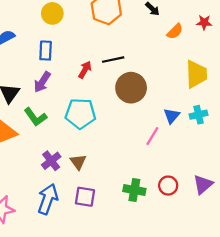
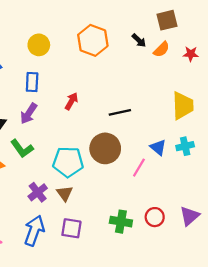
orange semicircle: (175, 31) -> (161, 49), moved
black line: (113, 60) -> (120, 112), moved
brown circle: (131, 88) -> (105, 148), moved
cyan pentagon: (80, 114) -> (68, 162), moved
blue triangle: (172, 116) -> (158, 147), turned -30

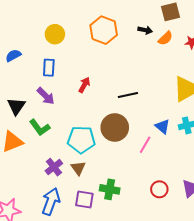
black arrow: (139, 40) -> (145, 30), turned -32
purple arrow: (29, 114) -> (46, 96), turned -78
green cross: (121, 222) -> (110, 189), moved

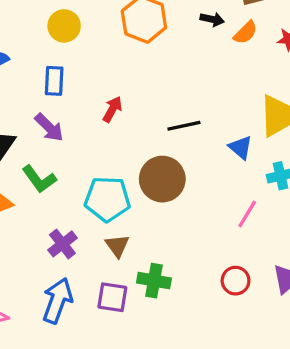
blue triangle: (162, 126) -> (241, 147), moved
pink line: (145, 145) -> (247, 214), moved
brown triangle: (78, 168) -> (117, 246), moved

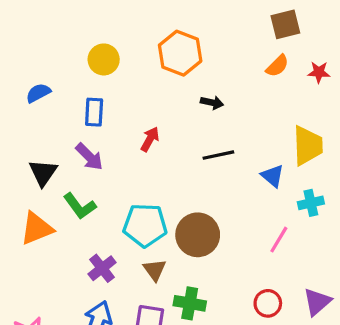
black arrow: (212, 19) -> (212, 103), moved
brown circle: (162, 179) -> (198, 235), moved

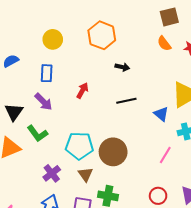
orange semicircle: (277, 66) -> (164, 43), turned 98

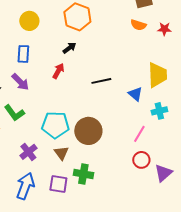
orange semicircle: (164, 43) -> (138, 25), turned -35
black arrow: (122, 67) -> (69, 48), moved, turned -48
red circle: (158, 196) -> (141, 160), moved

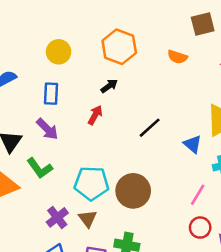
orange semicircle: (138, 25) -> (177, 57), moved
black line: (101, 81) -> (150, 128), turned -30
brown triangle: (61, 153) -> (88, 219), moved

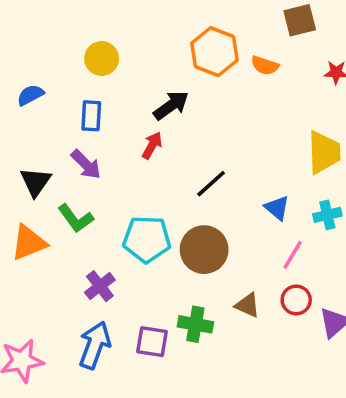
orange hexagon: (119, 47) -> (215, 52), moved
black arrow: (109, 86) -> (171, 105), size x1.5
black line: (150, 128) -> (211, 184), moved
blue triangle: (193, 144) -> (277, 208), moved
brown triangle: (88, 219) -> (248, 305), moved, turned -30

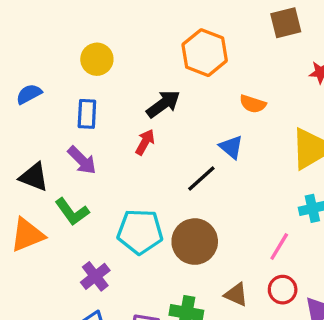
orange semicircle: (265, 65) -> (253, 104), moved
black triangle: (36, 182) -> (34, 177), turned -44
blue triangle: (277, 208) -> (231, 147), moved

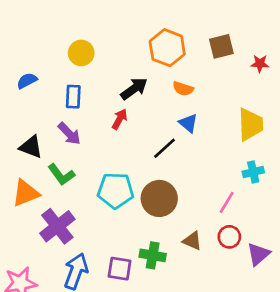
brown square: (286, 23) -> (221, 46), moved
orange semicircle: (253, 104) -> (183, 89), moved
purple cross: (95, 276) -> (57, 226), moved, size x1.5

